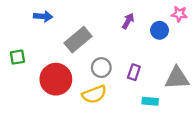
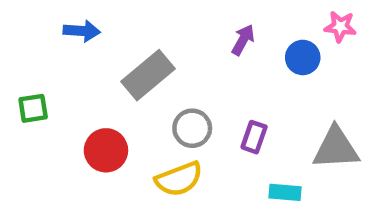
red circle: (56, 79) -> (106, 150), size x0.7

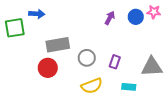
blue circle: (303, 57) -> (136, 17), moved
gray rectangle: (148, 75) -> (58, 45), moved, turned 30
green square: (33, 108) -> (15, 28), moved, size x1.5
yellow semicircle: (179, 179) -> (92, 86), moved

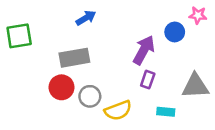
blue arrow: (37, 14) -> (86, 18), moved, turned -35
blue circle: (136, 17) -> (175, 32), moved
purple arrow: (110, 18) -> (144, 50), moved, size x1.6
gray circle: (87, 58) -> (90, 96), moved

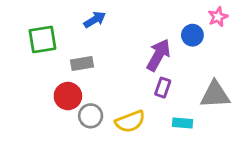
pink star: (198, 15) -> (218, 17), turned -30
green square: (19, 36) -> (42, 39), moved
gray rectangle: (74, 58) -> (82, 63), size x0.7
gray circle: (90, 96) -> (91, 116), moved

